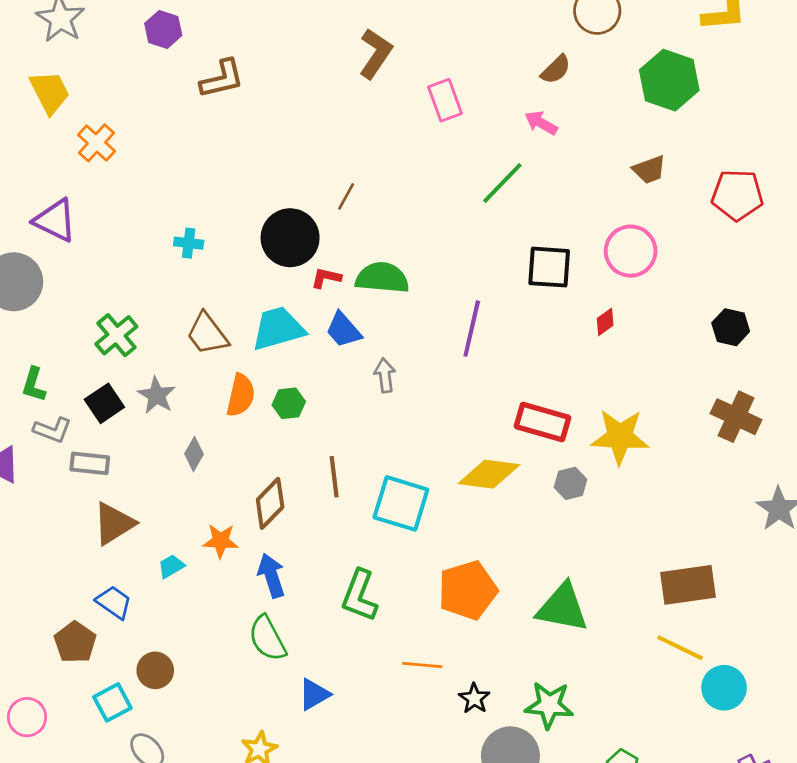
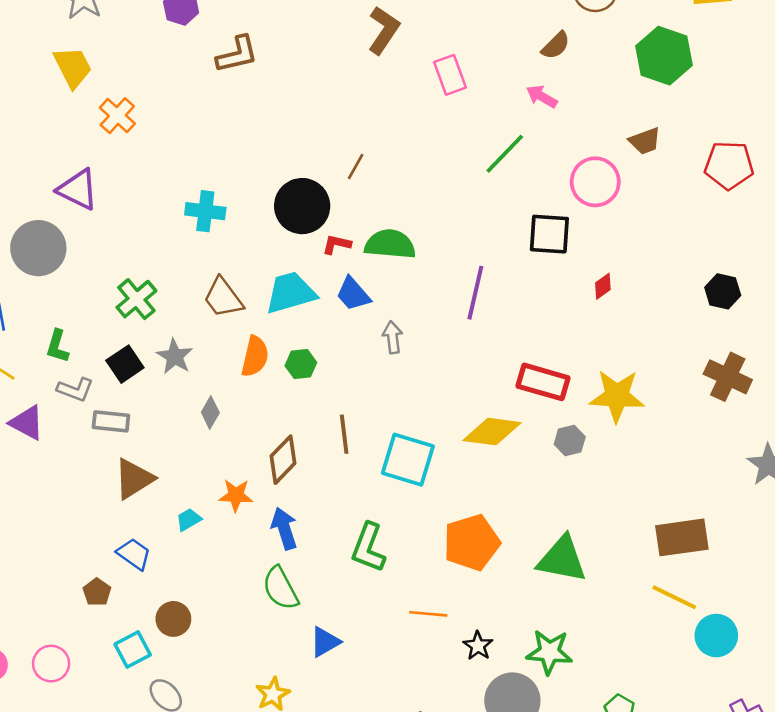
cyan cross: (189, 243) -> (205, 211), size x1.4
pink circle: (631, 251) -> (595, 182), moved
brown pentagon: (75, 642) -> (97, 592), size x0.7

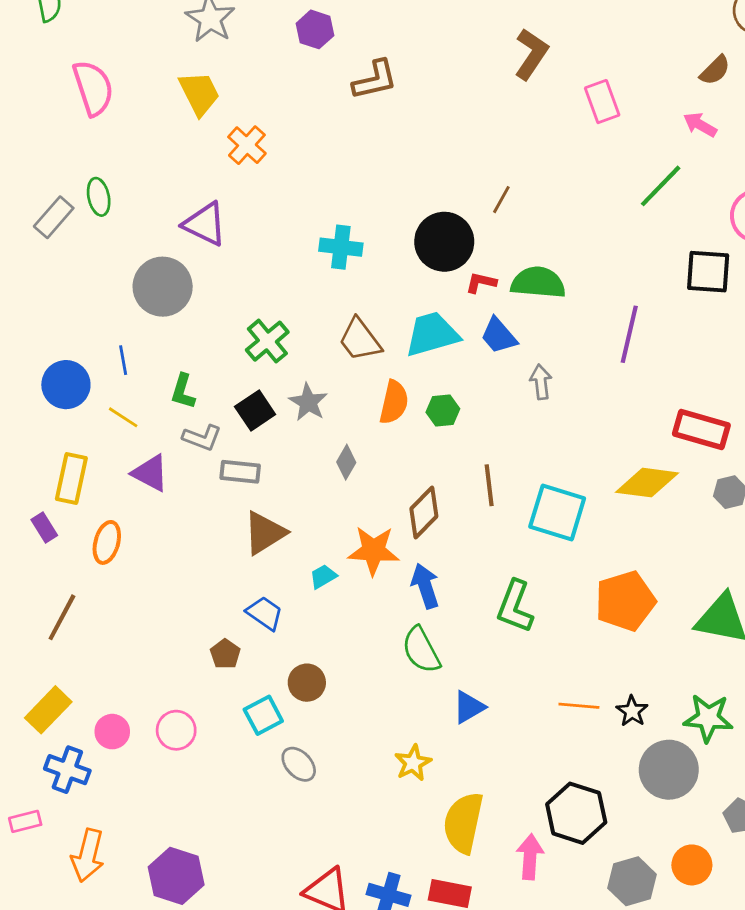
orange star: (236, 495) -> (373, 551), size x1.4
orange line: (428, 614) -> (579, 706), moved

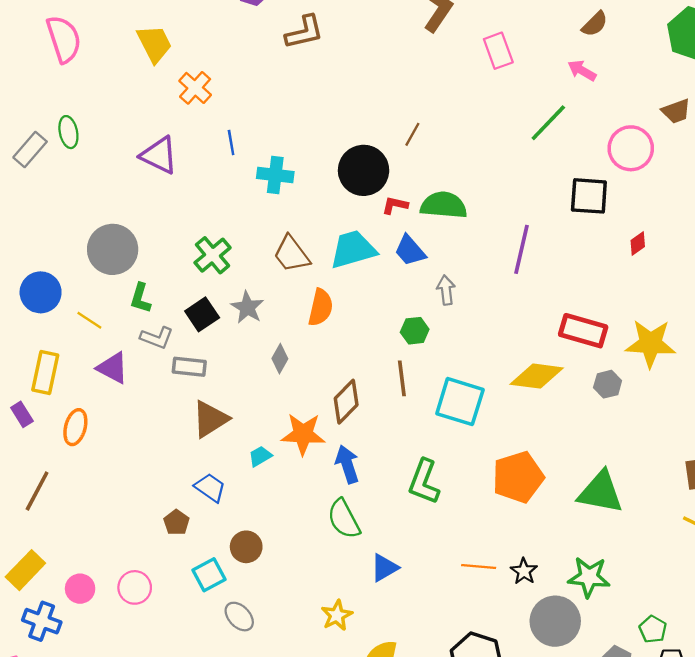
gray circle: (163, 287) -> (113, 249), moved
blue line: (123, 360) -> (231, 142), moved
green hexagon: (443, 410) -> (415, 331), moved

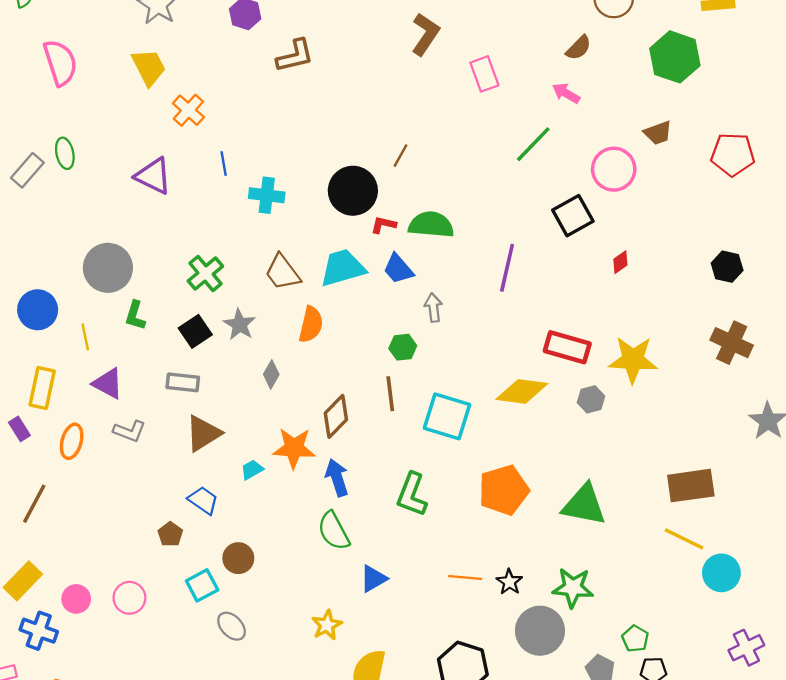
black square: (589, 196) -> (573, 216), turned -33
yellow line: (89, 320) -> (85, 337), turned 45
gray L-shape: (157, 338) -> (129, 431), moved

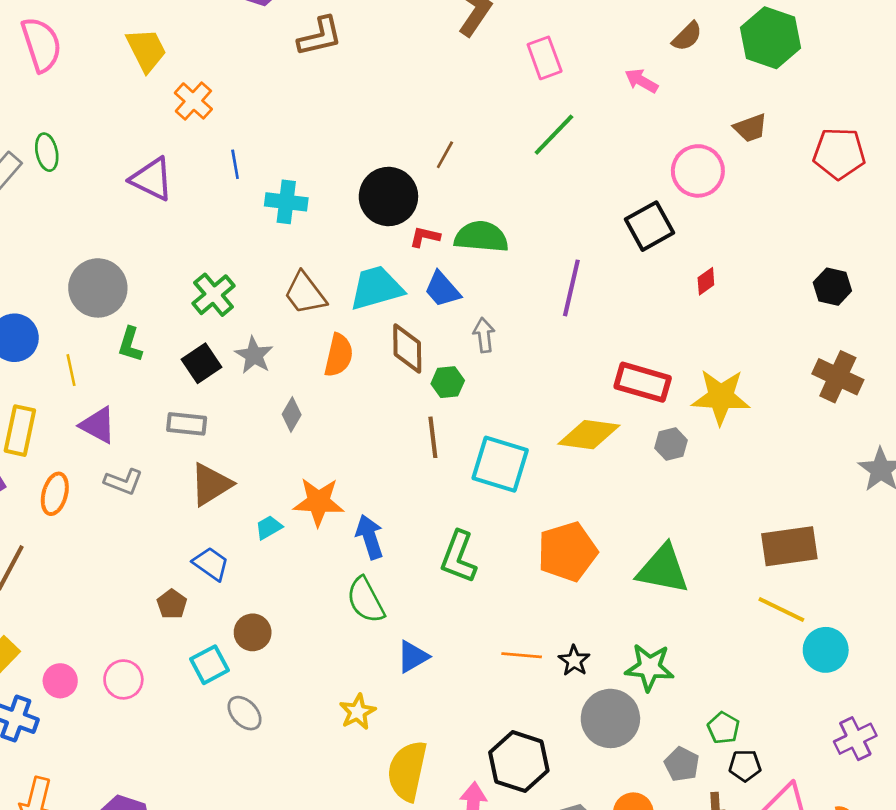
brown semicircle: (579, 48) -> (687, 36), moved
green line: (533, 144) -> (554, 135), moved
brown diamond: (336, 416) -> (407, 349), moved, turned -45

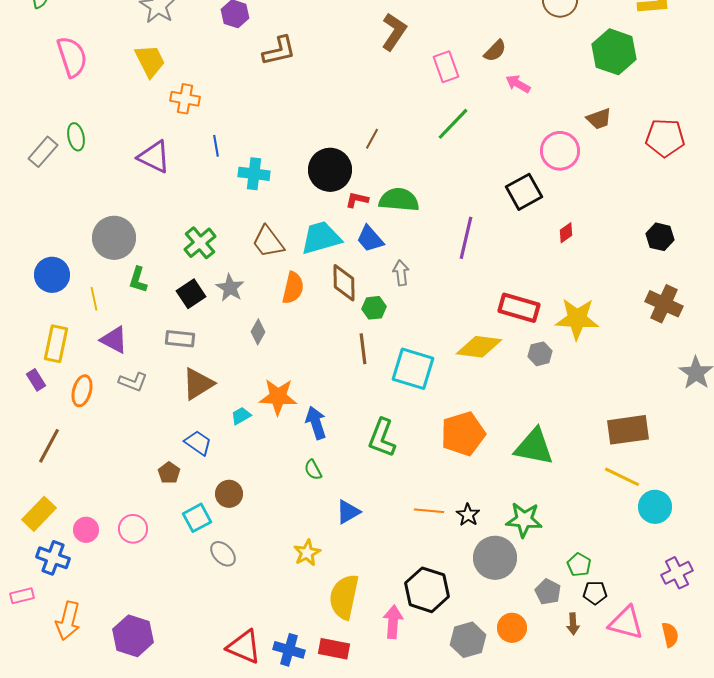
brown semicircle: (687, 36) -> (495, 51), moved
orange cross: (193, 101) -> (185, 99), turned -32
green semicircle: (366, 600) -> (313, 470), size x0.6

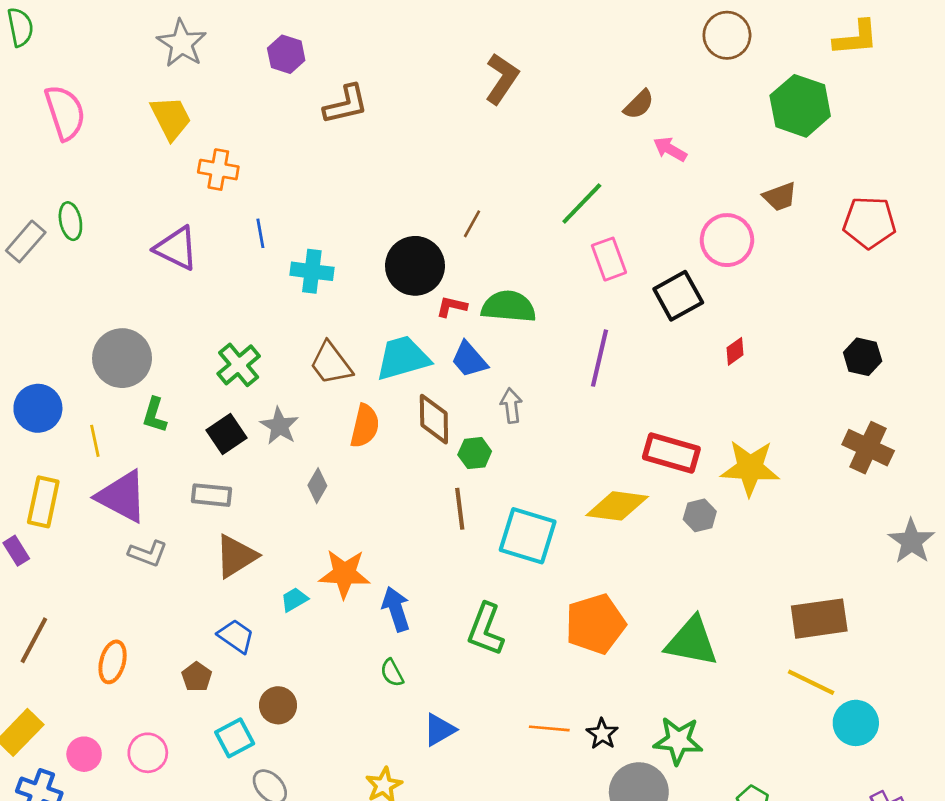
pink rectangle: (446, 67) -> (609, 259), moved
purple triangle: (114, 340) -> (122, 496), size x1.4
orange ellipse: (82, 391) -> (113, 662), moved

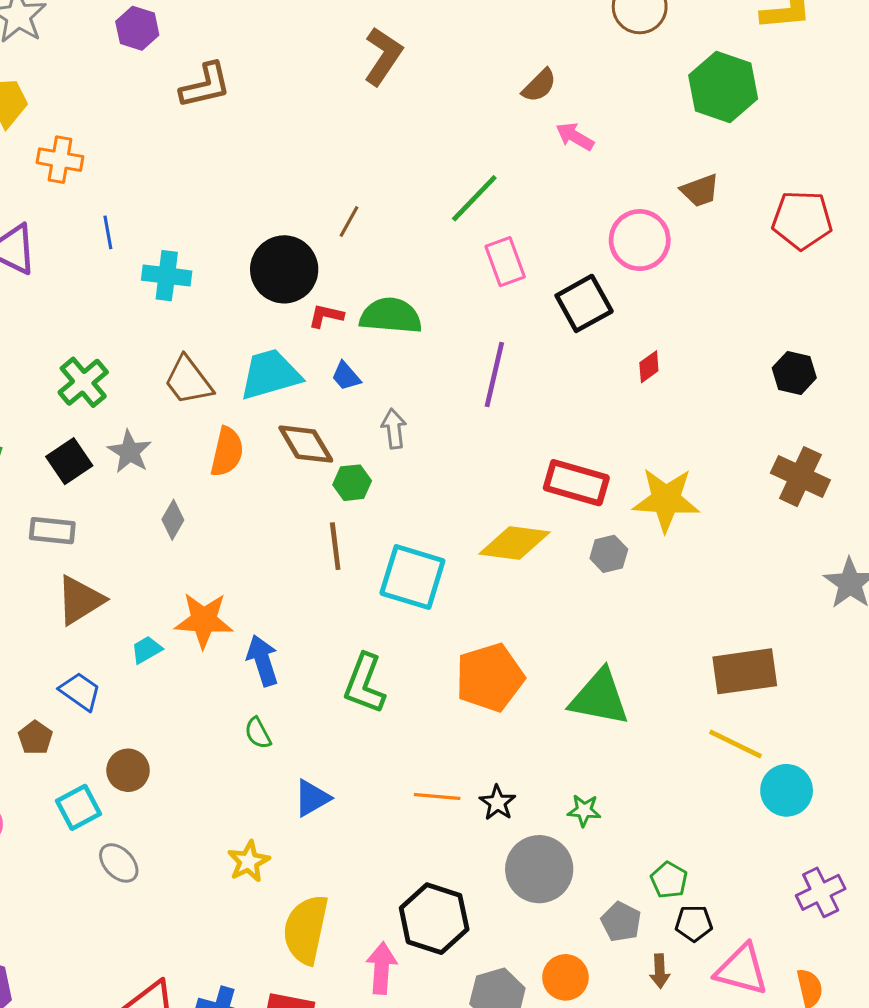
blue trapezoid: (469, 359) -> (346, 376), size x0.7
brown diamond: (434, 419) -> (306, 444), turned -30
green star: (678, 741) -> (584, 810), size x0.6

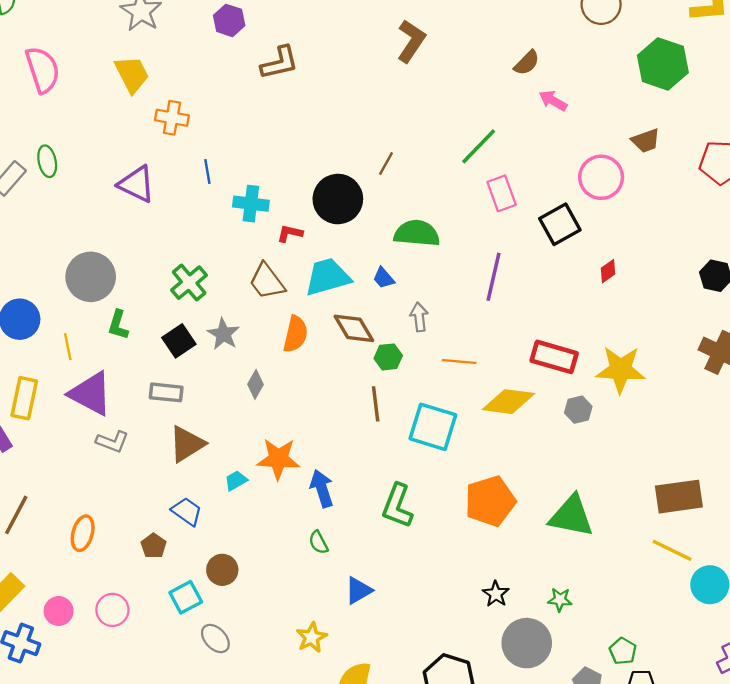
red L-shape: (326, 316) -> (290, 233), moved
orange line: (437, 797) -> (459, 362), moved

